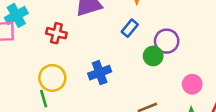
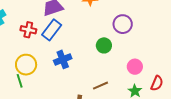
blue rectangle: (130, 28) -> (52, 30), moved, size x1.5
purple circle: (167, 41) -> (123, 24), moved

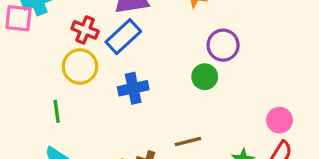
purple circle: (123, 24) -> (223, 45), moved
yellow circle: (26, 65) -> (80, 67), moved
pink circle: (135, 67) -> (279, 120), moved

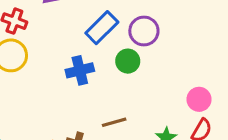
blue rectangle: (123, 37) -> (102, 28), moved
blue cross: (133, 88) -> (80, 70), moved

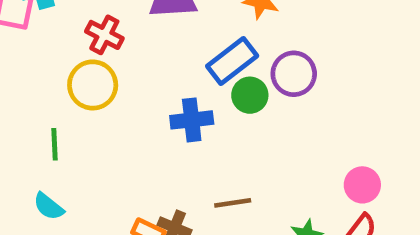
green circle: (128, 61) -> (250, 95), moved

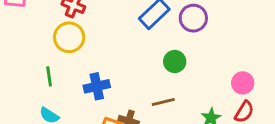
green circle: (250, 95) -> (175, 62), moved
blue cross: (192, 120) -> (97, 86), moved

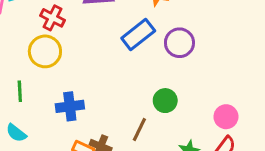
green circle: (175, 62) -> (165, 101), moved
brown line: (163, 102) -> (139, 129), turned -55

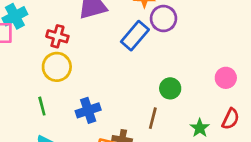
purple circle: (179, 43) -> (163, 18), moved
pink circle: (226, 117) -> (226, 78), moved

